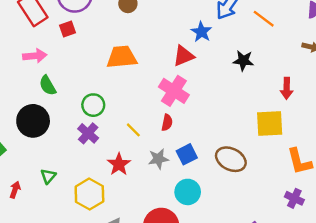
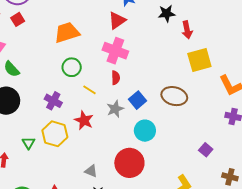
red arrow: (287, 88) -> (187, 30), moved
green circle: (93, 105) -> (72, 67), moved
yellow hexagon: (89, 194) -> (55, 134), moved

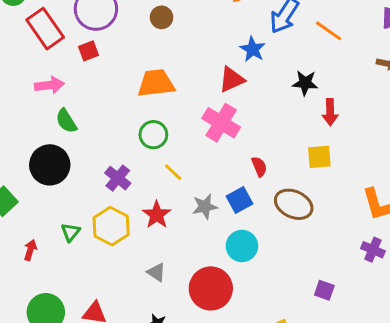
yellow square: (199, 60) -> (319, 157), moved, size x0.7
red semicircle: (116, 78) -> (259, 167), moved, turned -32
purple square: (206, 150) -> (324, 290), turned -32
gray triangle: (91, 171) -> (156, 272), moved

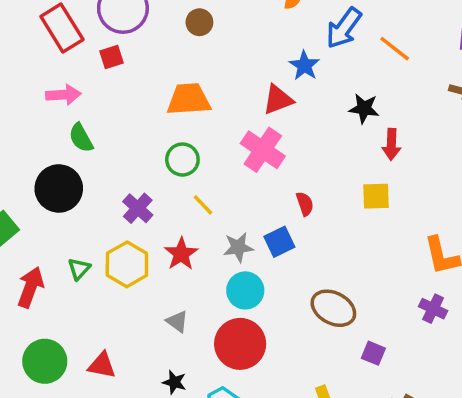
brown ellipse: (294, 204) -> (333, 308), moved
cyan circle: (242, 246) -> (245, 290), moved
red arrow: (30, 250) -> (31, 287), size x1.6

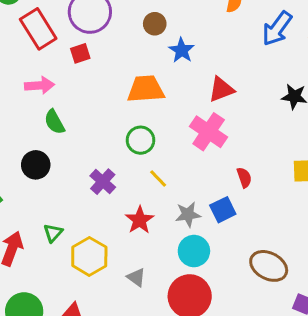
blue star: (304, 65) -> (182, 50), moved
black circle: (59, 188) -> (36, 165), size x0.7
yellow hexagon: (127, 264) -> (89, 256), moved

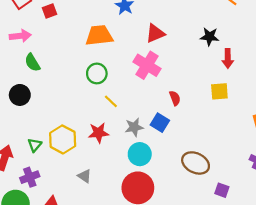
purple cross: (103, 182) -> (30, 177), moved, turned 30
blue square: (223, 210) -> (160, 123), turned -30
red star: (140, 220) -> (98, 133), turned 30
yellow hexagon: (89, 256) -> (63, 139), moved
gray triangle: (136, 277) -> (85, 176), moved

